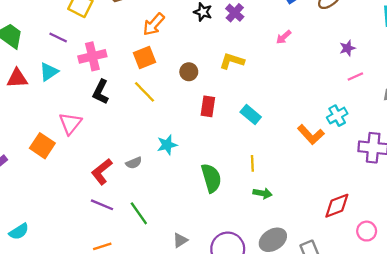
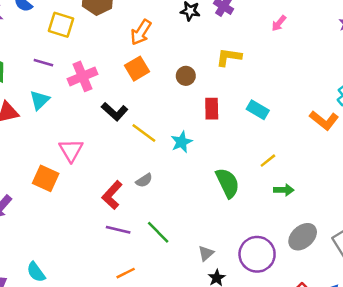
black L-shape: (101, 92) -> (115, 112), moved, turned -65
yellow line: (145, 92) -> (144, 133), moved
cyan star: (167, 145) -> (182, 142), moved
yellow line: (252, 163) -> (268, 161), turned 63
cyan semicircle: (19, 232) -> (36, 272), turned 96

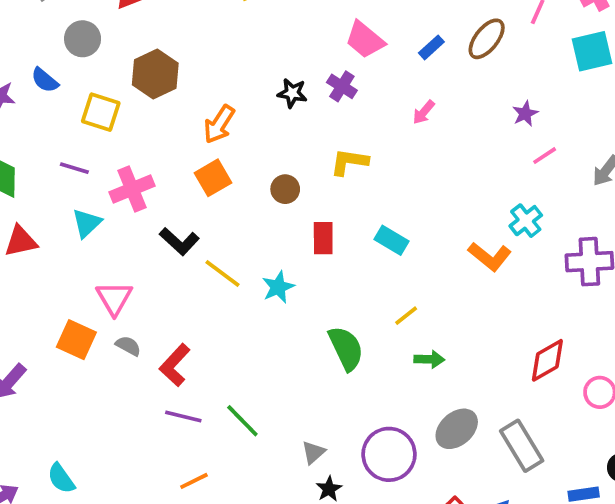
cyan triangle: (40, 100) -> (87, 223), moved
gray semicircle: (144, 180) -> (128, 346), moved, turned -119

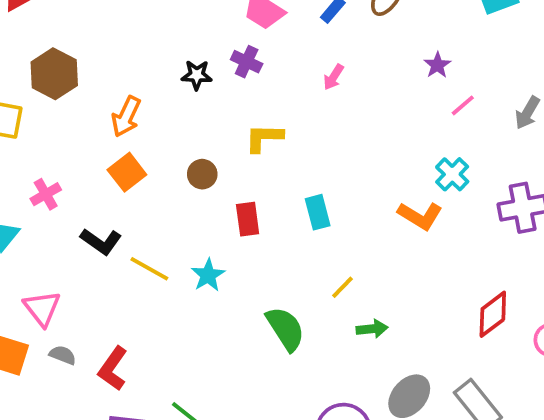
pink cross: (132, 189) -> (46, 194), size x0.7
cyan rectangle: (392, 240) -> (318, 212), turned 52

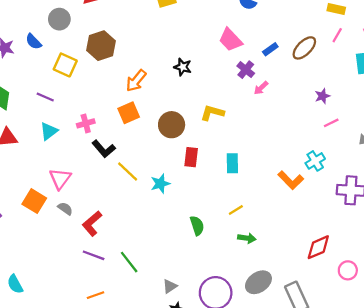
purple cross: (247, 62) -> (246, 70), moved
brown circle: (202, 174) -> (172, 125), size x1.5
pink cross: (46, 194) -> (86, 123), moved
green semicircle: (285, 329) -> (197, 226), size x0.7

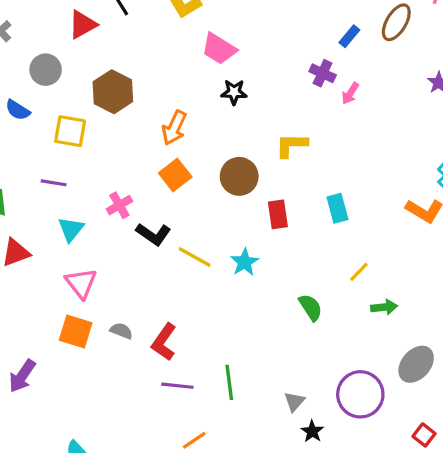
pink trapezoid: (230, 40) -> (219, 49), moved
pink triangle: (60, 179) -> (81, 283), moved
green line: (129, 262) -> (229, 382), turned 45

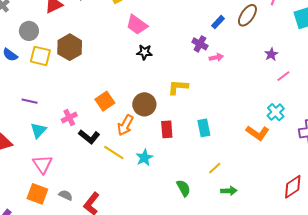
pink arrow: (350, 93) -> (216, 57), turned -136
orange arrow: (174, 128) -> (125, 125), moved
yellow square: (70, 131) -> (40, 56), moved

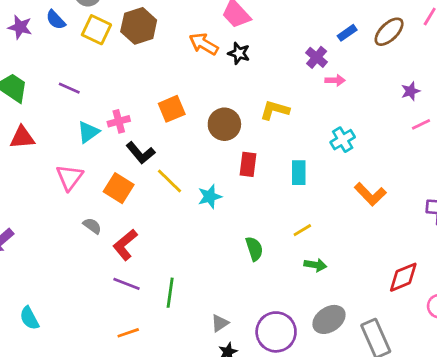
cyan cross: (276, 112) -> (343, 140), moved
orange arrow: (125, 125) -> (204, 44), moved, turned 80
cyan triangle: (38, 130) -> (88, 132), moved
orange square: (37, 194) -> (119, 188), moved

